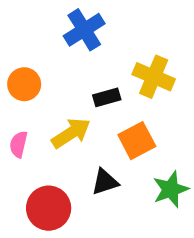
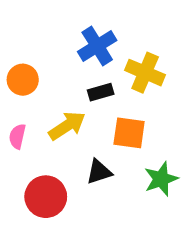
blue cross: (84, 30) -> (97, 46), moved
orange square: (137, 141) -> (129, 133), turned 36

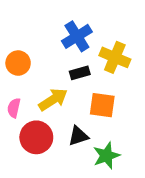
green star: (161, 179) -> (106, 156), moved
red circle: (46, 197) -> (36, 137), moved

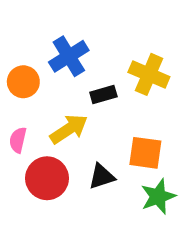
blue cross: (77, 36) -> (69, 56), moved
orange square: (102, 105) -> (145, 153), moved
green star: (106, 156) -> (158, 196), moved

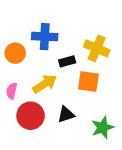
blue cross: (69, 56) -> (45, 37), turned 35
orange square: (145, 153) -> (88, 81), moved

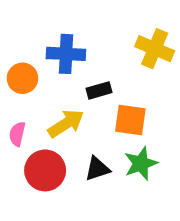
yellow cross: (97, 48) -> (155, 49), moved
green star: (103, 128) -> (141, 163), moved

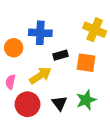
orange square: (130, 120) -> (86, 63), moved
black triangle: (97, 169) -> (59, 103), turned -49

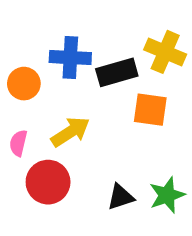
black rectangle: (61, 55) -> (117, 72), moved, size x1.5
green star: (86, 100) -> (167, 195), moved
black triangle: (59, 103) -> (121, 197), moved, turned 49

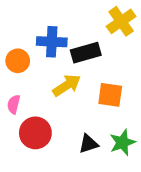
yellow cross: (165, 52) -> (121, 21), moved, turned 32
orange square: (150, 110) -> (110, 95), moved
yellow arrow: (70, 132) -> (67, 85), moved

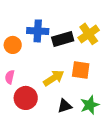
yellow cross: (121, 21) -> (89, 34), moved
yellow arrow: (67, 85) -> (54, 78), moved

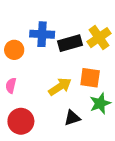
red circle: (26, 98) -> (21, 121), moved
green star: (90, 105) -> (100, 103), moved

